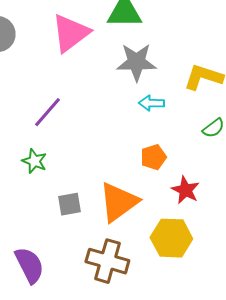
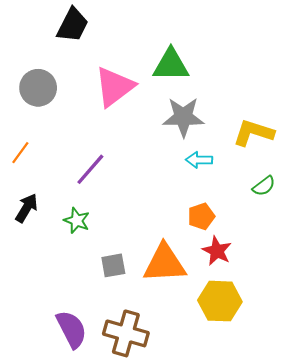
red star: (185, 190) -> (217, 251), moved
orange triangle: (118, 202) -> (165, 263), turned 33
brown cross: (107, 261) -> (126, 333), moved

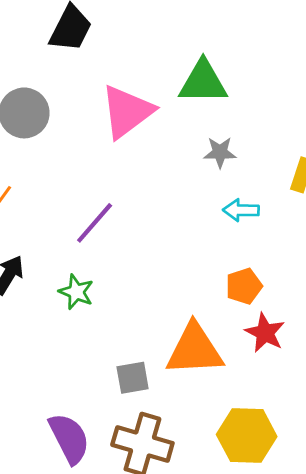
gray star: (183, 117) -> (220, 152), size x0.6
gray square: (113, 265) -> (133, 378), moved
yellow hexagon: (220, 301) -> (247, 436), moved

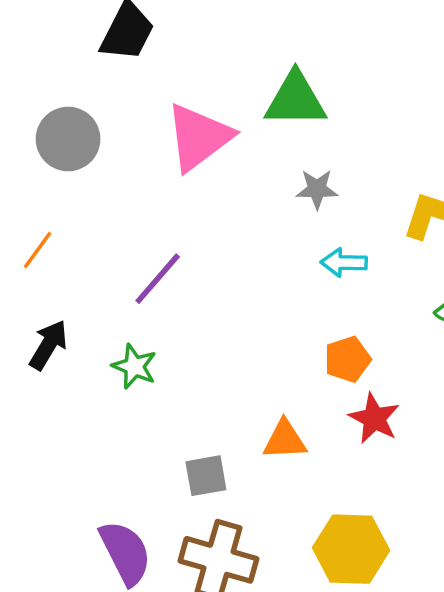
orange triangle: (195, 350) -> (285, 440), size x0.6

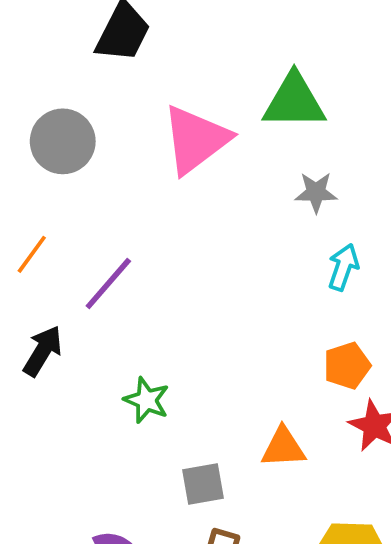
cyan arrow: (344, 263) -> (343, 267), turned 108
purple line: (158, 279) -> (108, 284), moved
green star: (134, 366) -> (147, 400), moved

